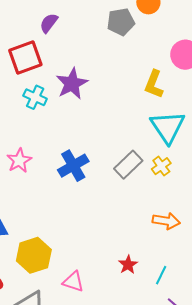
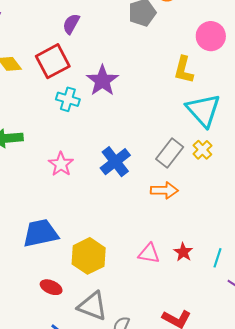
orange arrow: (166, 221) -> (164, 190), moved
pink triangle: (73, 282) -> (149, 253), moved

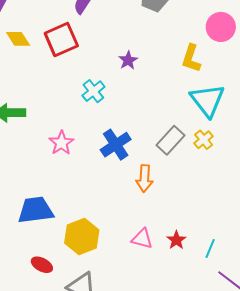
purple star: (102, 81) -> (128, 60), moved, size x0.6
cyan cross: (68, 99) -> (93, 91), moved, turned 30
orange arrow: (164, 190) -> (144, 178), moved, turned 88

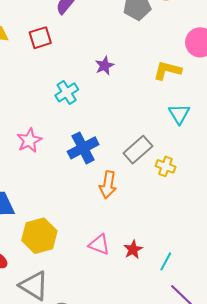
red square: (61, 40) -> (40, 38), size x0.7
yellow L-shape: (191, 58) -> (167, 70), turned 80
cyan triangle: (207, 100) -> (179, 114), size x0.6
yellow cross: (204, 140) -> (166, 166), moved, turned -36

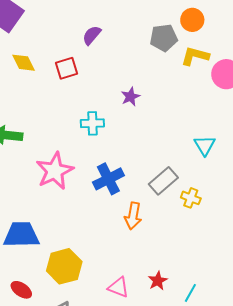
yellow L-shape: (167, 70) -> (195, 56), moved
cyan cross: (67, 92) -> (92, 123), turned 30
pink star: (29, 140) -> (55, 171), size x1.5
pink triangle: (99, 244) -> (118, 287), moved

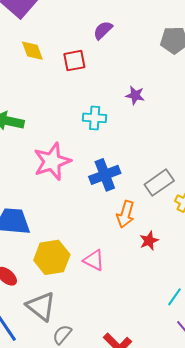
purple star: (130, 97) -> (135, 95), turned 30
red star: (158, 281) -> (149, 241), moved
pink triangle: (118, 287) -> (94, 260), moved

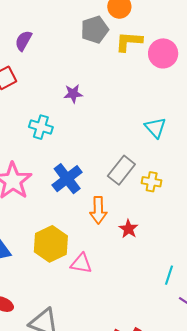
cyan cross: (95, 118) -> (41, 127), turned 30
yellow hexagon: (52, 257) -> (51, 244), moved

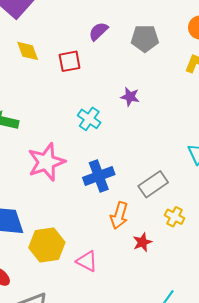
gray pentagon: (95, 30) -> (145, 38), moved
yellow cross: (152, 182) -> (175, 217), moved
yellow hexagon: (51, 244) -> (47, 245), moved

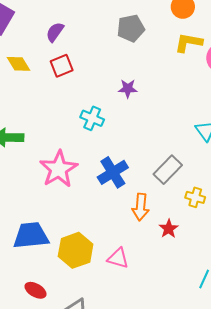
purple semicircle: (98, 31) -> (55, 32), moved

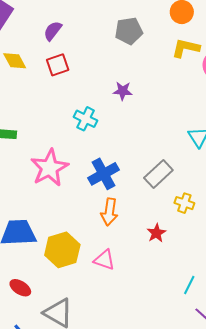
orange arrow: (141, 207) -> (109, 212), moved

